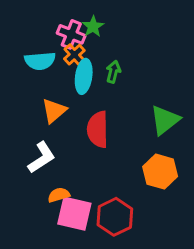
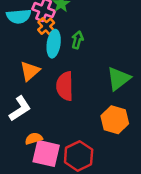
cyan semicircle: (40, 61) -> (19, 16), moved

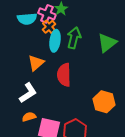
green arrow: (77, 40) -> (74, 38), size x1.5
green triangle: (118, 79) -> (107, 43), moved
orange semicircle: (34, 138) -> (29, 117), moved

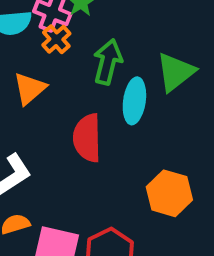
cyan ellipse: (55, 41) -> (134, 101), moved
orange triangle: (36, 63) -> (30, 89), moved

